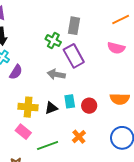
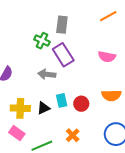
pink semicircle: (116, 48) -> (107, 57), moved

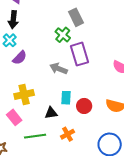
gray rectangle: (62, 25) -> (76, 17), moved, turned -48
yellow cross: (20, 108) -> (24, 94), turned -30
black triangle: (44, 108) -> (51, 113), moved

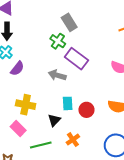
purple rectangle: (80, 54) -> (76, 59), turned -30
yellow cross: (24, 94) -> (26, 105), turned 30
black triangle: (51, 113) -> (54, 120), turned -32

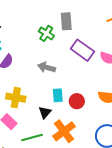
gray rectangle: (69, 22) -> (66, 21), moved, turned 30
purple rectangle: (76, 59) -> (82, 50), moved
orange cross: (73, 140) -> (64, 131), size x1.6

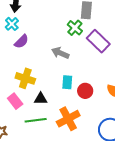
green cross: (46, 33) -> (75, 28), moved
black triangle: (45, 112) -> (41, 99), moved, turned 40

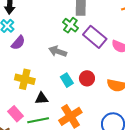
cyan rectangle: (67, 82) -> (67, 80), turned -32
red circle: (85, 91) -> (87, 78), moved
pink rectangle: (15, 101) -> (15, 114), moved

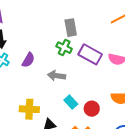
purple semicircle: (18, 43) -> (28, 60), moved
red circle: (87, 78) -> (92, 109), moved

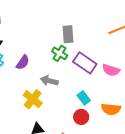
cyan rectangle: (71, 102) -> (84, 98), moved
yellow cross: (29, 109) -> (33, 99), moved, turned 30

